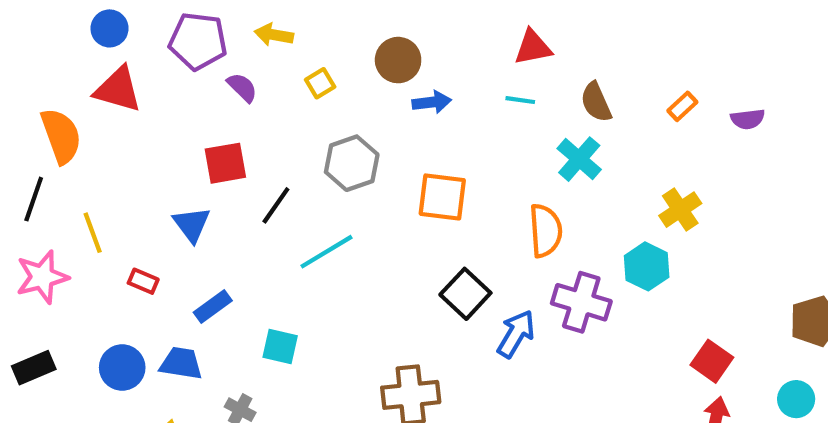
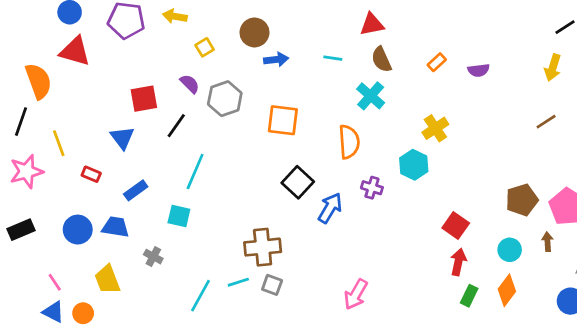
red triangle: (533, 47) -> (372, 24), moved
purple semicircle: (242, 87) -> (190, 84), moved
cyan line: (326, 252) -> (195, 172), moved, turned -36
purple cross: (581, 302) -> (372, 188), size x0.6

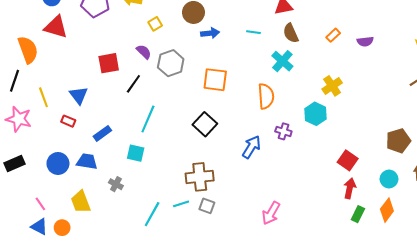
blue triangle: (122, 138) -> (79, 95), moved
pink star: (26, 172) -> (19, 119), turned 30
black square: (298, 182) -> (205, 124), moved

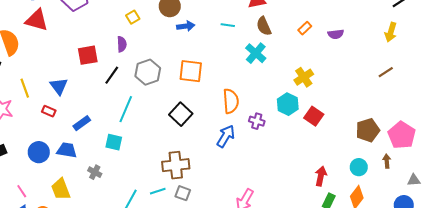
purple semicircle: (144, 52) -> (122, 44), turned 42
gray hexagon: (171, 63) -> (148, 72), moved
orange semicircle: (266, 96) -> (231, 101), moved
red square: (348, 160) -> (314, 116), moved

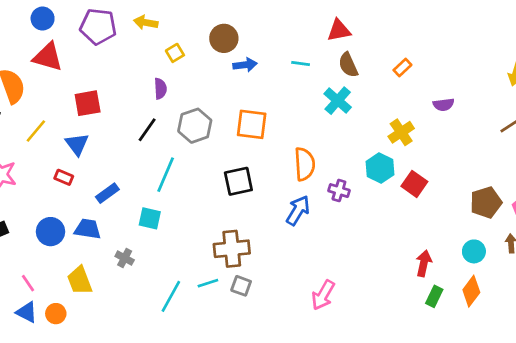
purple semicircle: (336, 34) -> (443, 105), moved
red square: (88, 55) -> (88, 103), moved
yellow line: (25, 88) -> (36, 131), moved, turned 60
black square: (181, 114) -> (238, 181), turned 35

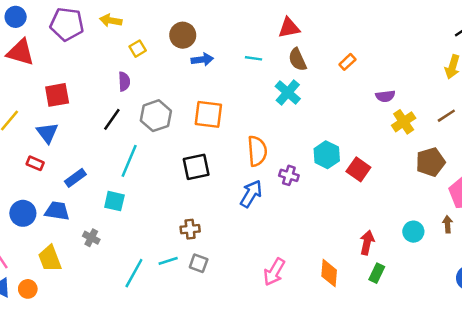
yellow cross: (401, 132) -> (404, 122), moved
brown pentagon: (486, 202) -> (430, 162), moved
brown cross: (232, 249) -> (190, 229), size x0.6
orange diamond: (471, 291) -> (329, 273), moved, turned -32

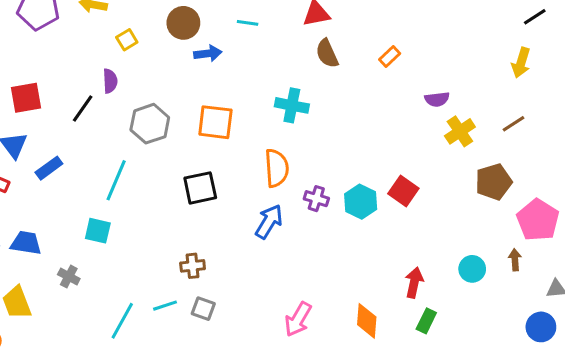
cyan line: (254, 58) -> (248, 23), moved
cyan cross: (288, 92) -> (292, 105), moved, turned -30
black line: (112, 119) -> (83, 108), moved
cyan hexagon: (327, 155) -> (361, 202), moved
blue rectangle: (75, 178) -> (49, 168), moved

